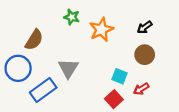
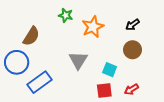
gray triangle: (68, 68) -> (78, 60), moved
red arrow: (141, 89) -> (131, 89), moved
red square: (114, 99) -> (104, 90), turned 35

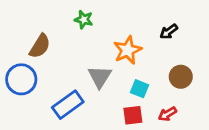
orange star: (93, 27) -> (128, 50), moved
brown circle: (132, 50) -> (181, 77), moved
blue rectangle: (40, 82) -> (68, 105), moved

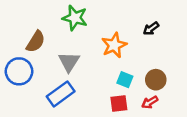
green star: (84, 20) -> (75, 18), size x1.5
gray triangle: (100, 77) -> (69, 62), moved
brown circle: (181, 77) -> (156, 80), moved

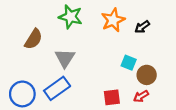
orange star: (114, 45) -> (113, 20), moved
blue circle: (19, 71) -> (22, 94), moved
cyan square: (125, 80) -> (129, 63), moved

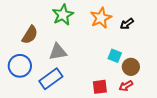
green star: (70, 17) -> (63, 15), turned 30
gray triangle: (65, 58) -> (58, 52), turned 48
blue circle: (22, 94) -> (20, 66), moved

